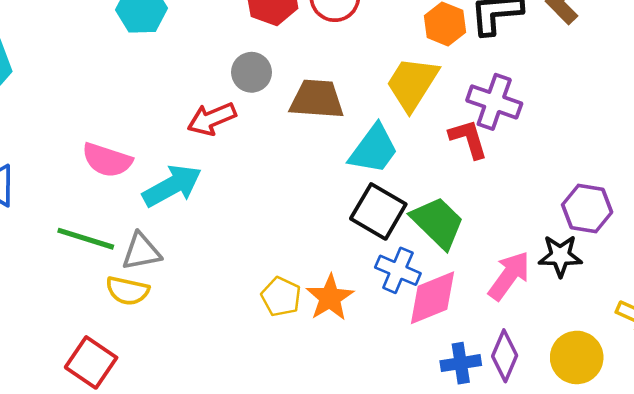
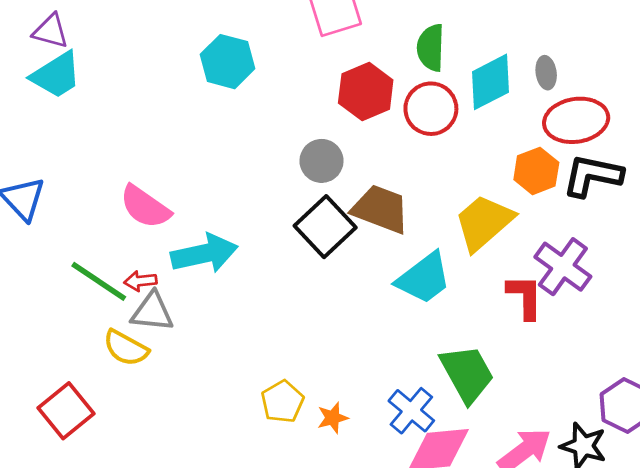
red arrow: (212, 119) -> (140, 281), moved, size x0.6
black square: (378, 211) -> (325, 227), moved
orange star: (330, 298) -> (333, 418), size x0.6

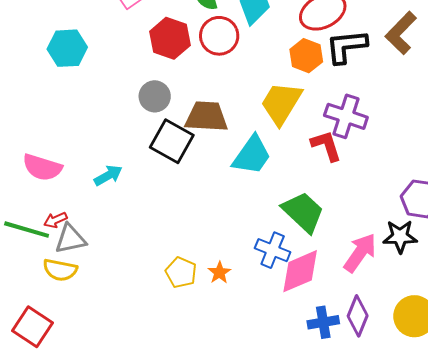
cyan arrow: (204, 254) -> (108, 175), moved, size x0.6

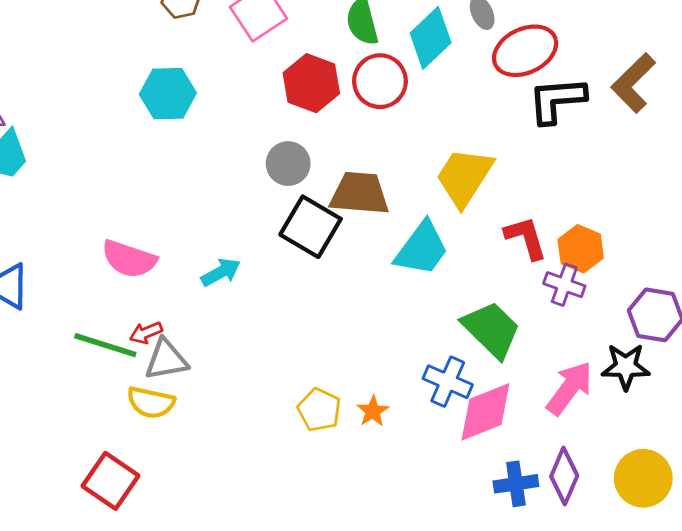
orange hexagon: (306, 56) -> (581, 249), moved
purple cross: (346, 116) -> (564, 285), moved, size x0.7

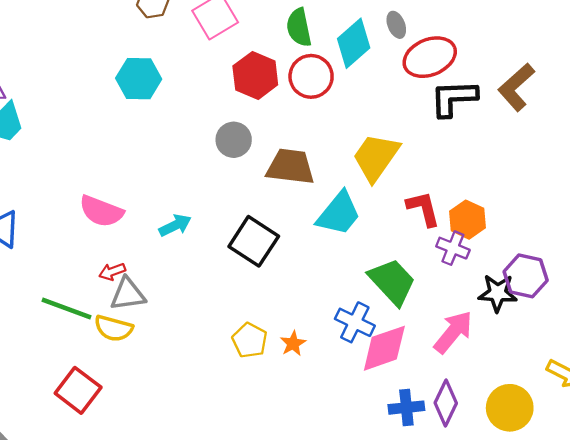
black square: (311, 227) -> (254, 241), moved
green line: (105, 345) -> (67, 308), moved
black star: (626, 367) -> (498, 293), moved

